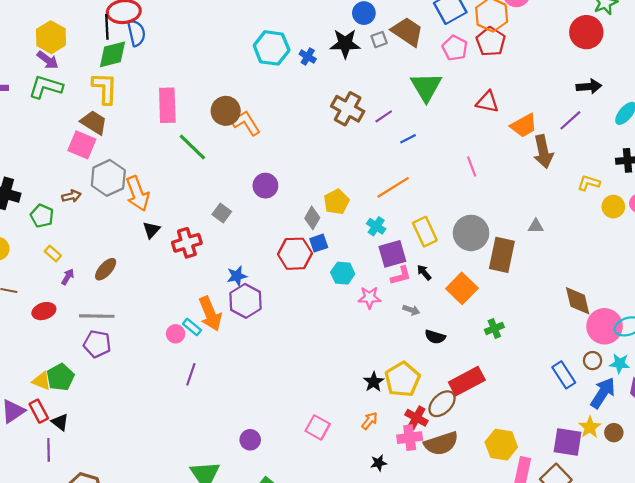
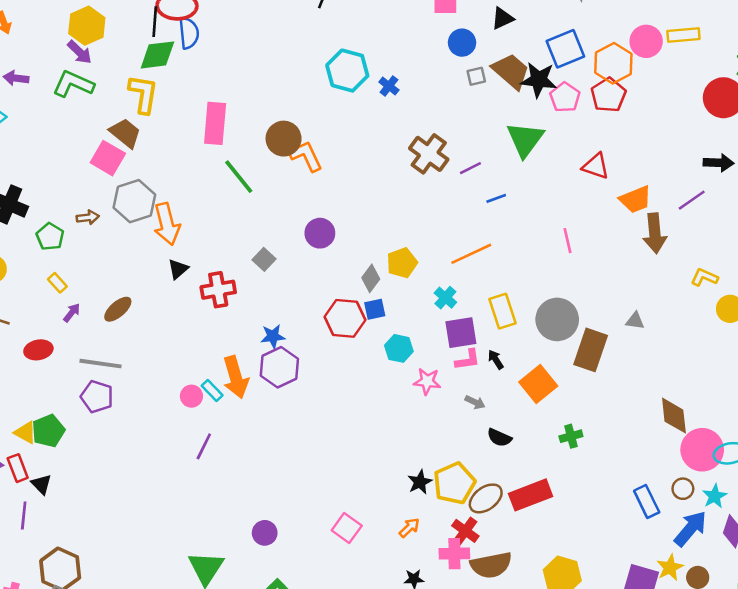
black star: (345, 44) -> (539, 80), moved
cyan star: (620, 364) -> (715, 496), turned 30
brown ellipse: (442, 404) -> (486, 498), moved

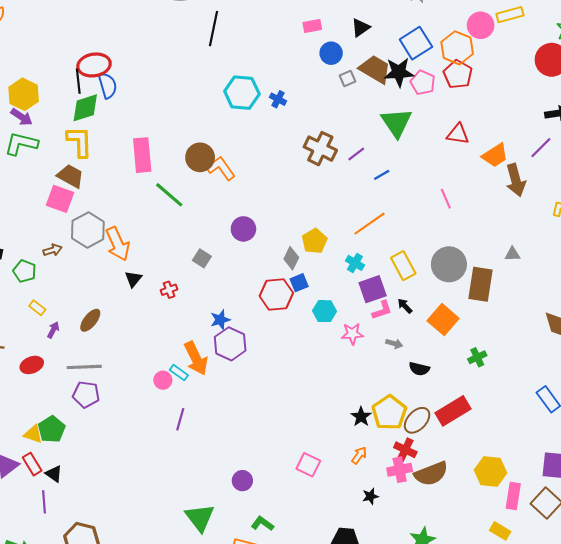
red cross: (218, 290) -> (169, 290), size x0.6

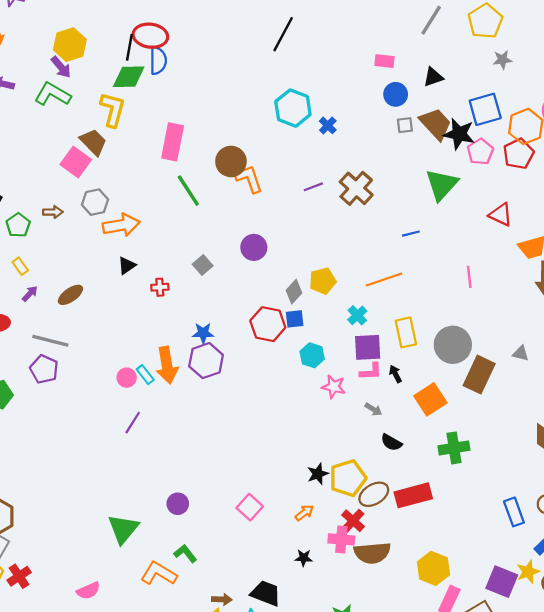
purple line: (356, 154) -> (313, 187), moved
gray hexagon: (88, 230) -> (95, 202), size x0.7
orange arrow: (118, 244) -> (121, 225), turned -92
green cross: (477, 357) -> (454, 448), size x1.5

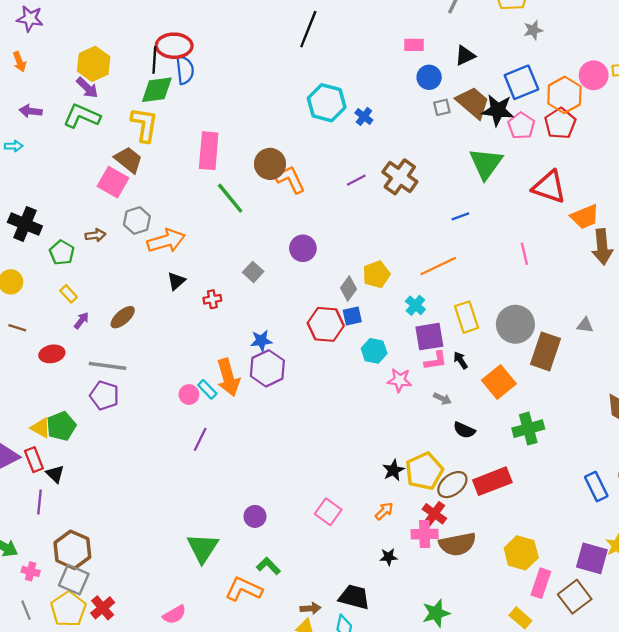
red triangle: (501, 215) -> (549, 187), size x1.4

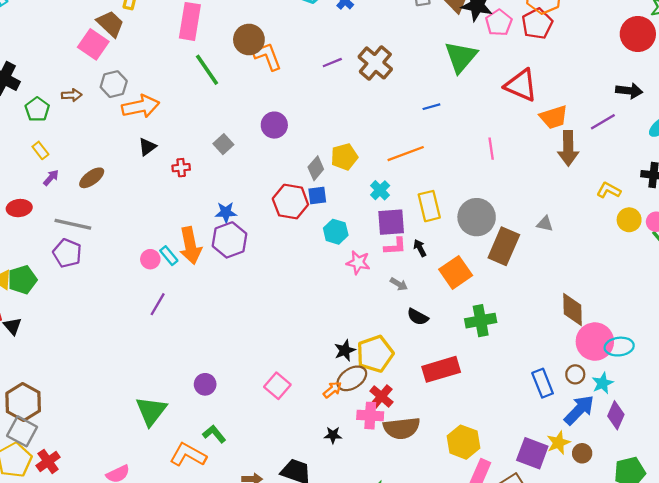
brown ellipse: (452, 485) -> (352, 378), moved

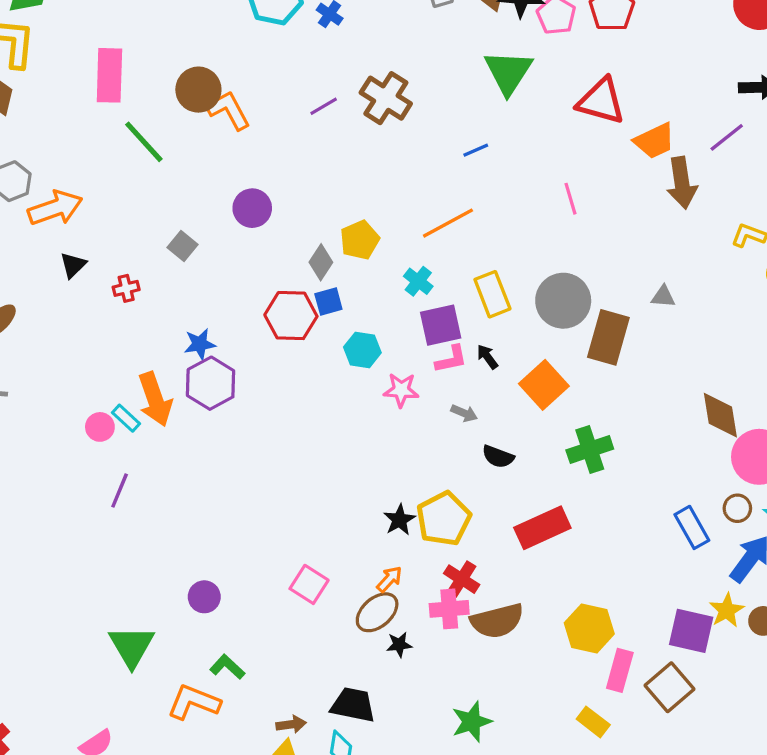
brown ellipse: (352, 378) -> (377, 612), moved

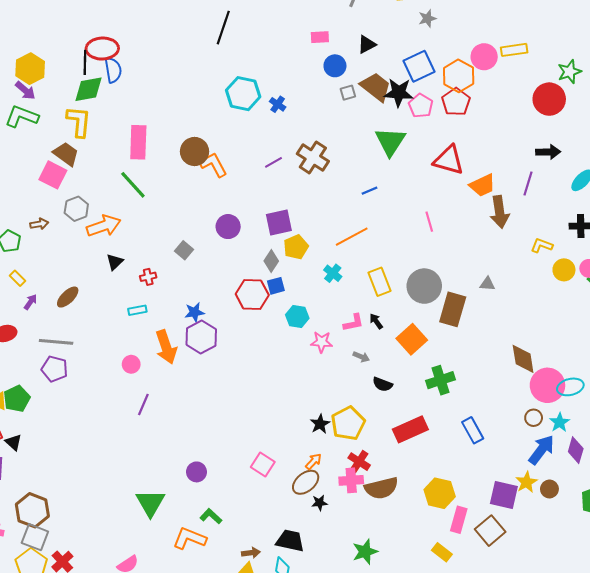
purple line: (727, 137) -> (528, 183), turned -35
green line: (144, 142) -> (133, 185), moved
purple square: (441, 325) -> (279, 222), moved
cyan rectangle: (126, 418) -> (137, 310), moved, turned -54
blue rectangle: (692, 527) -> (473, 430), moved

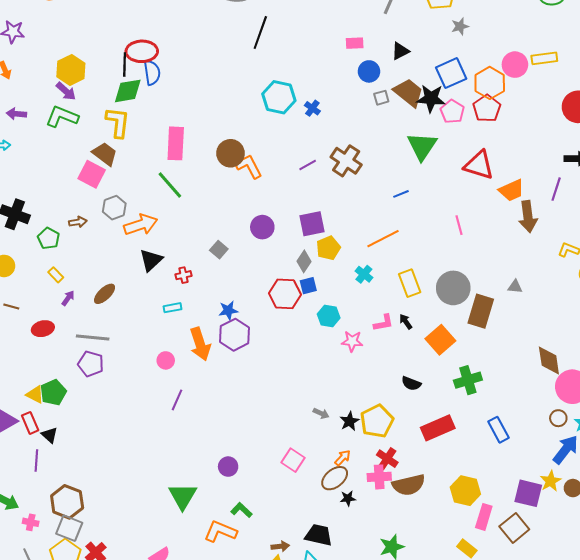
black triangle: (115, 262) -> (151, 260), size x1.4
gray arrow: (361, 357) -> (321, 413), moved

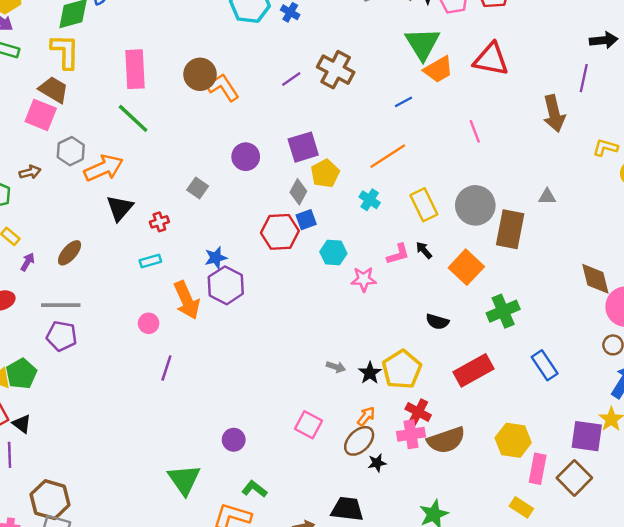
orange trapezoid: (512, 190) -> (438, 70), moved

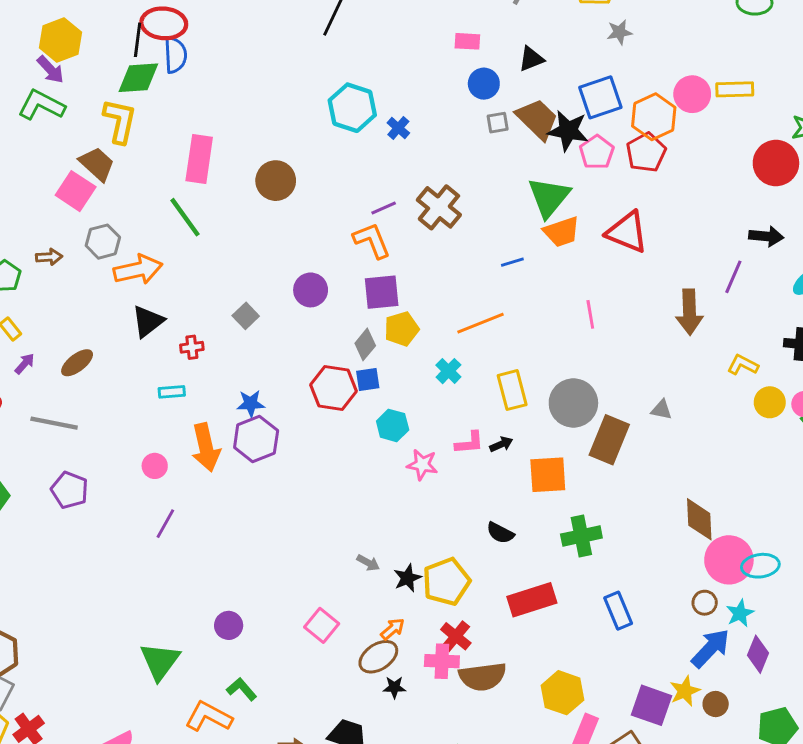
orange L-shape: (223, 87) -> (372, 240), moved
black arrow: (424, 250) -> (501, 444), turned 96
orange square: (466, 267) -> (548, 475), turned 32
purple pentagon: (62, 336) -> (70, 490), moved

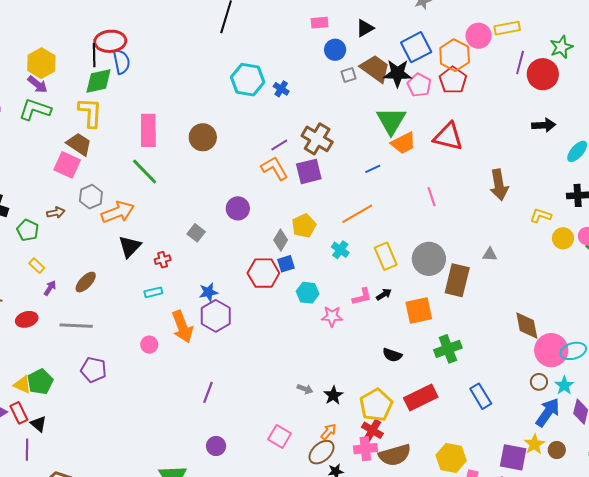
purple line: (733, 277) -> (520, 62), moved
purple square: (382, 292) -> (309, 171), moved
purple line: (165, 524) -> (208, 392), moved
yellow pentagon: (446, 582) -> (376, 405), moved

